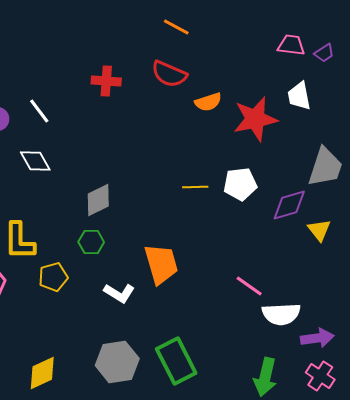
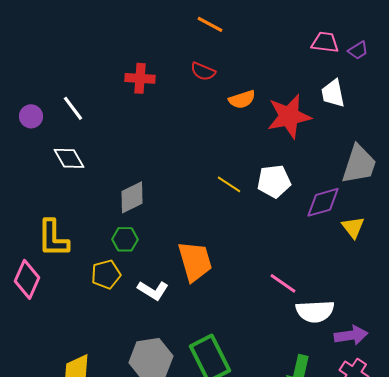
red semicircle: (169, 74) -> (203, 71), size x0.7
yellow line: (195, 187) -> (229, 184), turned 35
yellow pentagon: (53, 277) -> (106, 274), moved

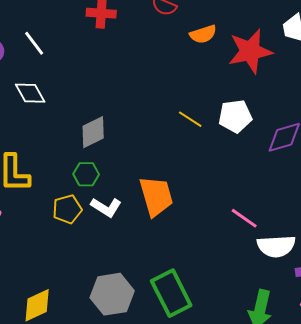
white L-shape: (153, 290) -> (106, 207), moved

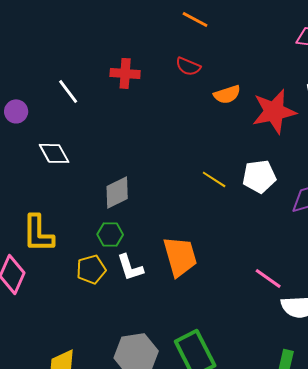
white line: (34, 43) -> (68, 91), moved
white L-shape: (106, 207) -> (130, 267), turned 40

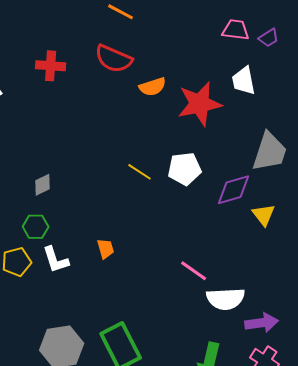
red semicircle: (188, 66) -> (114, 59), size x1.5
gray diamond: (117, 192) -> (43, 185), size x0.7
orange trapezoid: (180, 256) -> (106, 249), size x0.5

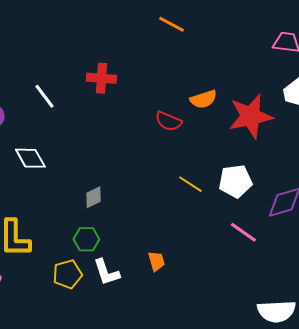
red semicircle: (114, 59) -> (168, 121), moved, size x0.7
pink line: (194, 271) -> (243, 232), moved

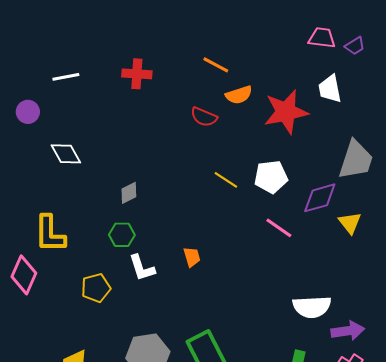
orange line: (171, 24) -> (216, 65), moved
white line: (44, 96) -> (66, 77), moved, turned -64
yellow pentagon: (67, 274) -> (96, 288), moved

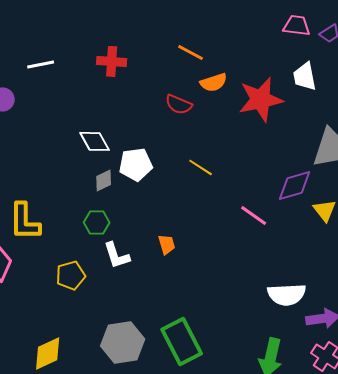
white diamond: (66, 154) -> (95, 141), moved
white pentagon: (271, 177) -> (136, 164), moved

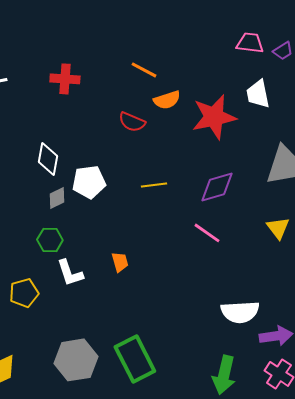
white diamond: (95, 141) -> (48, 159), turned 40
yellow line: (201, 167) -> (154, 185), turned -40
purple diamond: (295, 185) -> (217, 187), moved

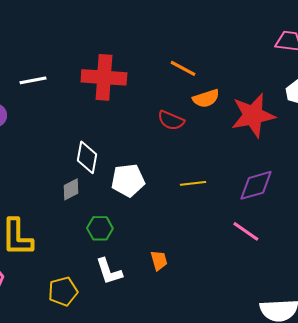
red cross: (65, 79) -> (104, 77), size x1.5
gray diamond: (57, 198) -> (71, 189), moved
green hexagon: (50, 240) -> (100, 228), moved

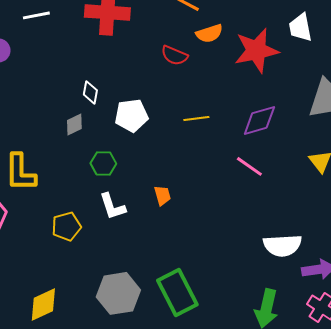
white diamond: (87, 157) -> (90, 92), size x0.7

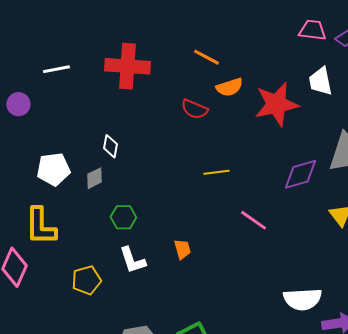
white pentagon: (131, 115) -> (53, 169), moved
purple diamond: (259, 120) -> (300, 174), moved
pink line: (249, 166) -> (253, 220), moved

